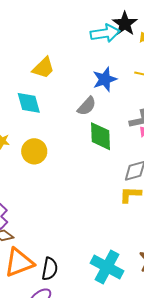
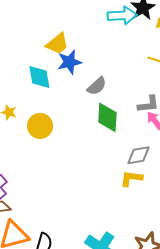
blue star: (105, 79) -> (69, 62), moved

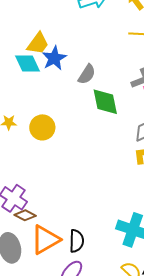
cyan diamond: (39, 77) -> (28, 64), moved

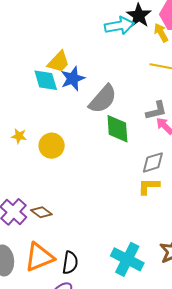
gray semicircle: (87, 74) -> (103, 99), size x1.5
brown diamond: (25, 215) -> (41, 212), moved

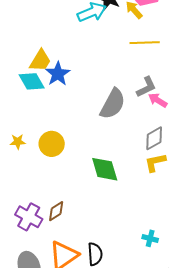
gray semicircle: (103, 99) -> (113, 104), moved
green diamond: (117, 129) -> (105, 169), moved
brown diamond: (41, 212) -> (56, 211), turned -55
cyan cross: (127, 259) -> (150, 238), size x0.5

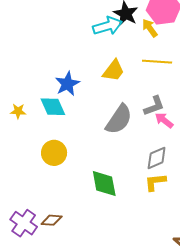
yellow trapezoid: (40, 61) -> (114, 71), moved
cyan diamond: (32, 81) -> (53, 107), moved
yellow star: (18, 142) -> (18, 111), moved
brown diamond: (56, 211) -> (52, 220), turned 30

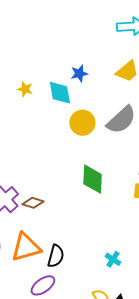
blue star: (67, 84) -> (79, 74), size x0.7
yellow circle: (54, 153) -> (82, 123), moved

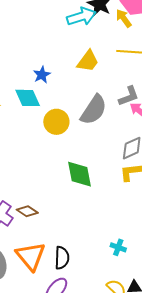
brown diamond: (33, 203) -> (27, 211), turned 30
orange triangle: (26, 247) -> (31, 256), turned -40

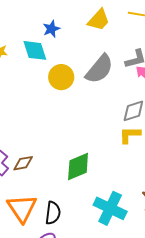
green diamond: (80, 174) -> (78, 167), moved, turned 72
brown diamond: (27, 211) -> (23, 163), turned -50
cyan cross: (118, 247) -> (110, 208), size x2.0

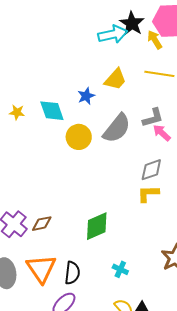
blue star: (51, 29) -> (86, 96), moved
cyan cross: (110, 208) -> (120, 269), moved, size x0.5

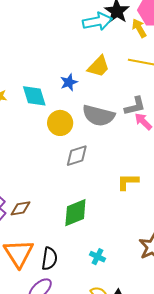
gray semicircle: (117, 128) -> (98, 116), turned 64
gray diamond: (151, 170) -> (77, 156), moved

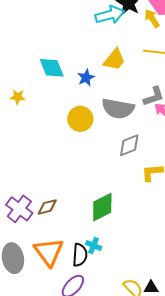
cyan diamond: (34, 96) -> (52, 68), moved
gray diamond: (77, 156) -> (129, 145), moved
cyan cross: (98, 257) -> (94, 245), moved

